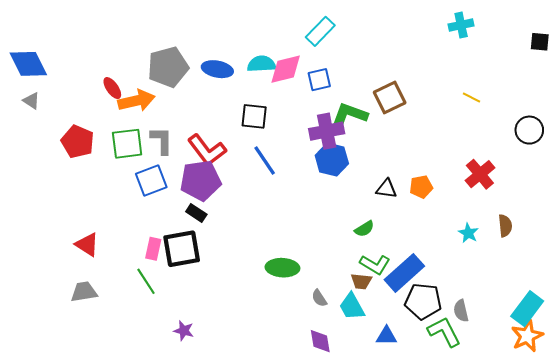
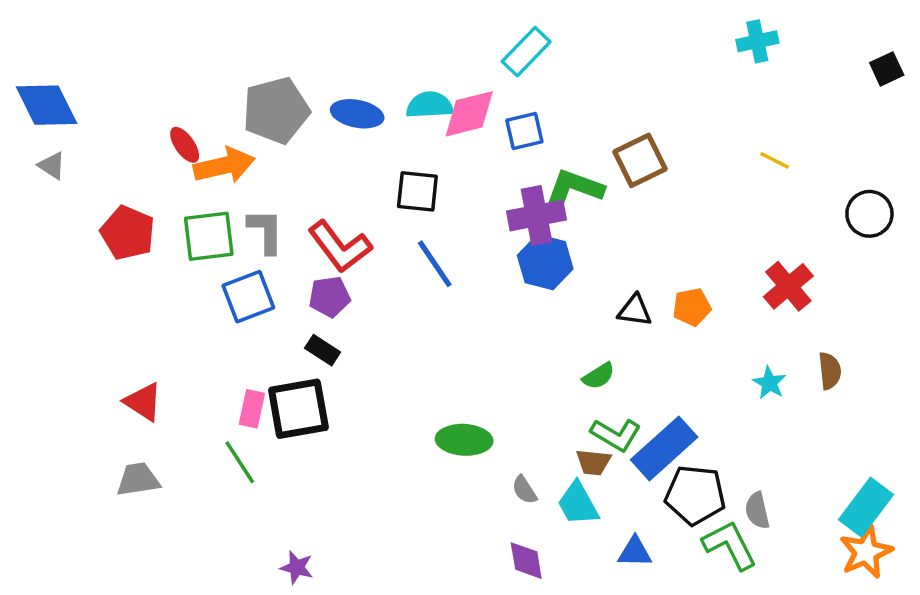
black square: (540, 42) -> (887, 69), turned -30
purple pentagon: (201, 180) -> (329, 297), size x0.6
purple star: (184, 331) -> (297, 567), moved

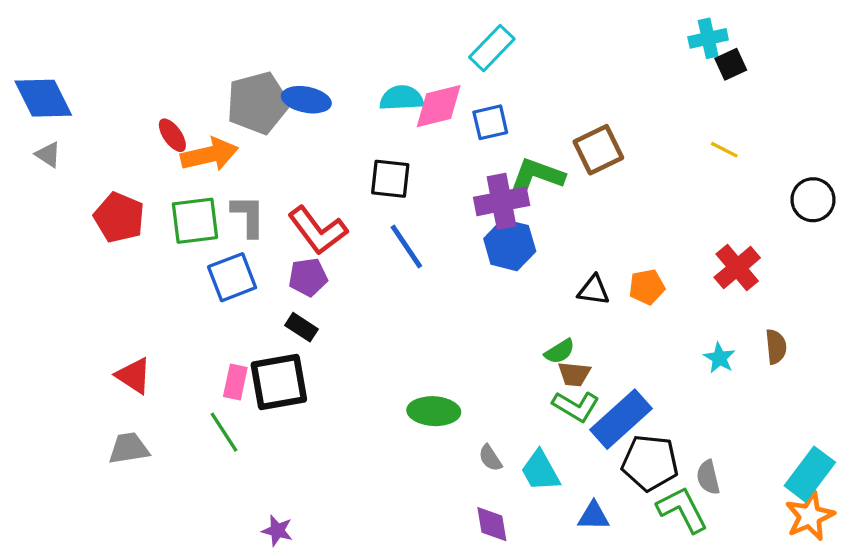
black square: (887, 69) -> (731, 64), moved
blue ellipse: (357, 114) -> (306, 100), moved
brown trapezoid: (593, 462) -> (574, 374), moved

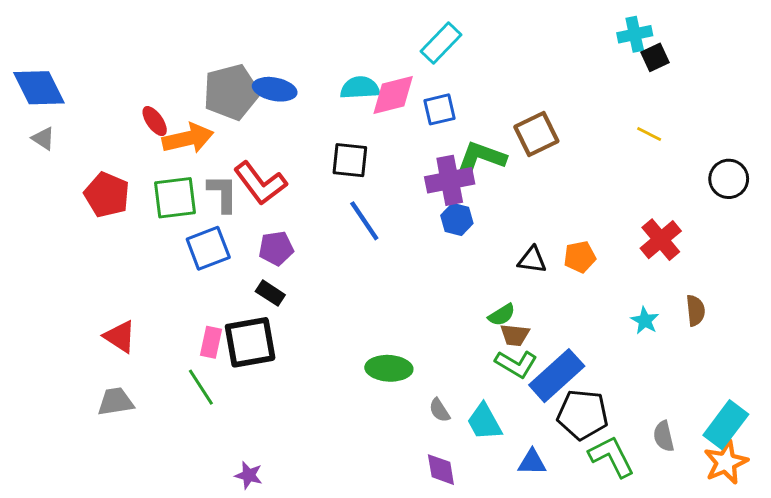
red L-shape: (318, 230) -> (260, 183), moved
blue hexagon: (510, 245) -> (457, 219), size x0.7
gray semicircle: (708, 477) -> (664, 436), moved

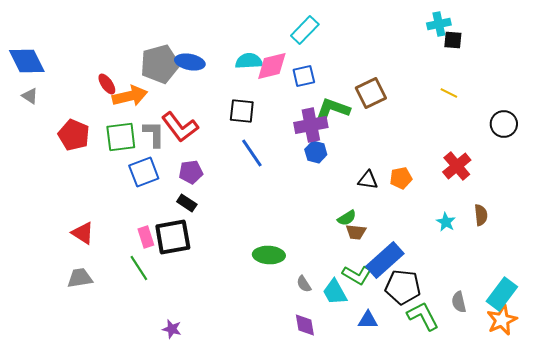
black square: (655, 57) -> (453, 40), turned 30
pink rectangle: (211, 342) -> (146, 237), turned -30
green L-shape: (516, 364) -> (357, 275), moved

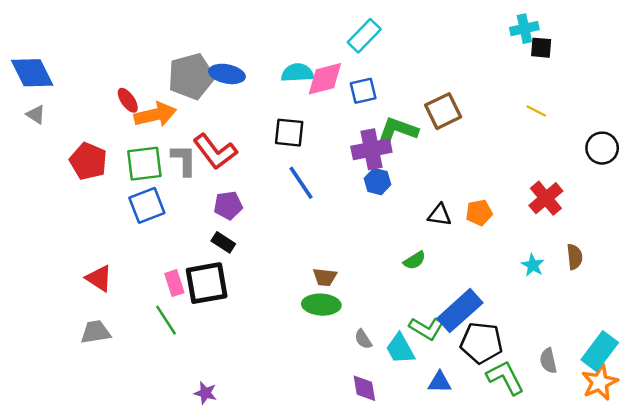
blue square: (144, 172) -> (147, 205), moved
brown trapezoid: (356, 232) -> (325, 277), moved

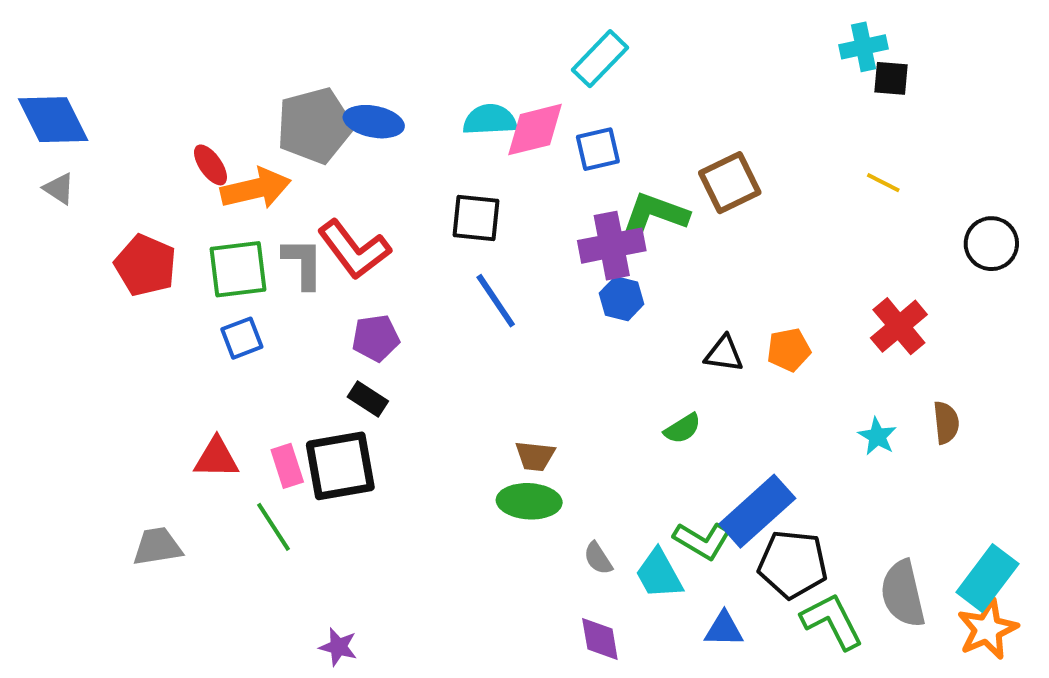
blue square: (147, 205) -> (242, 338), size x0.7
red triangle: (99, 278) -> (216, 458), moved, turned -32
gray semicircle: (548, 361) -> (903, 594), size x1.6

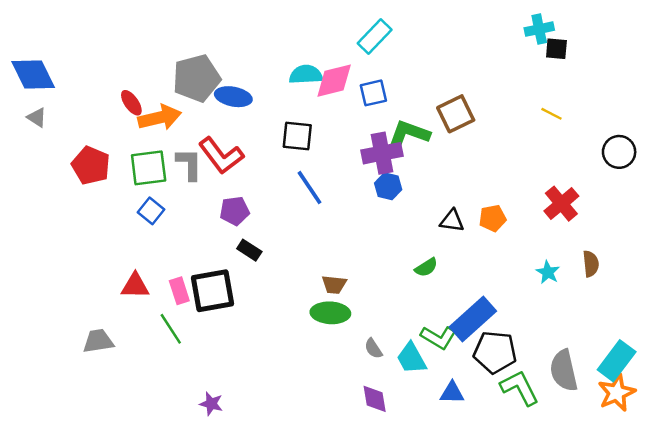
blue ellipse: (374, 122) -> (233, 97), moved
blue square: (242, 338) -> (151, 211), turned -30
black rectangle: (368, 399) -> (249, 250), moved

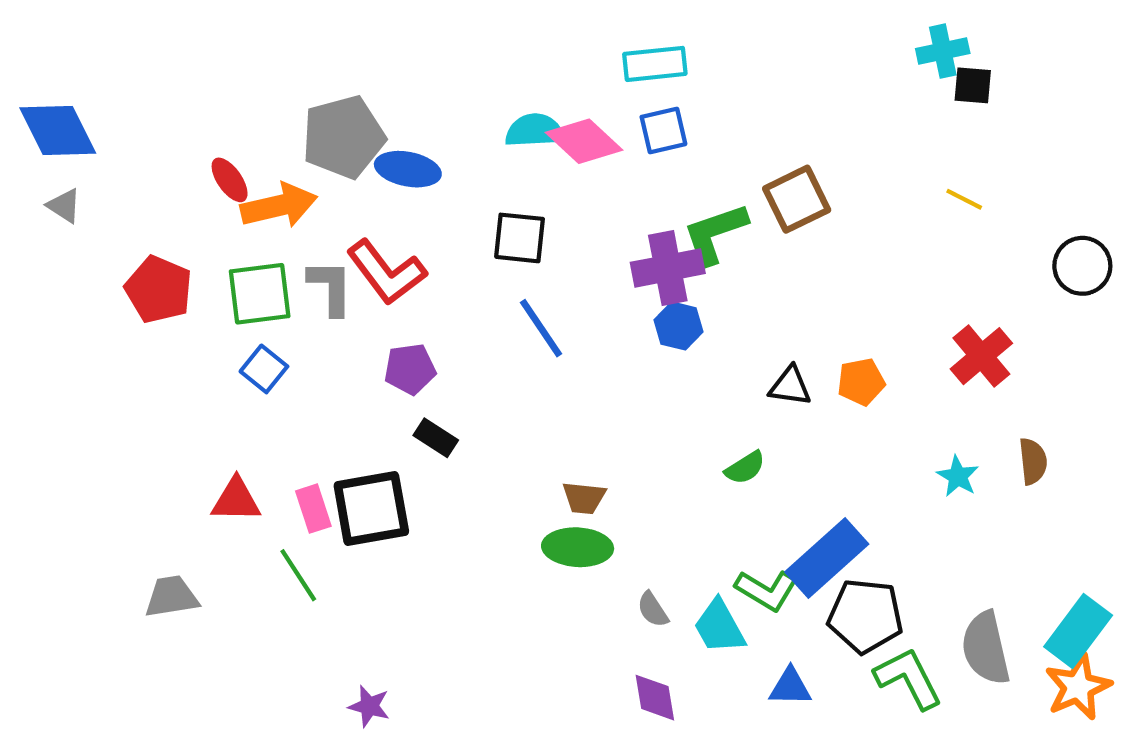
cyan rectangle: (375, 36) -> (655, 64), turned 40
pink diamond: (334, 81) -> (584, 141), turned 57
blue square: (373, 93) -> (663, 130), moved
green L-shape: (409, 133) -> (715, 234), turned -39

